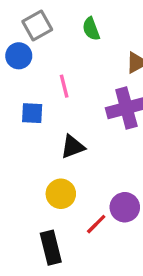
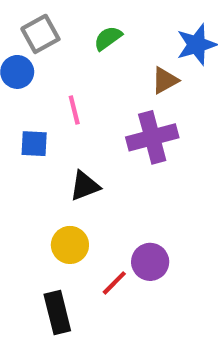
green semicircle: (91, 29) -> (108, 38), turned 75

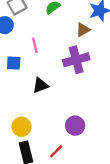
yellow circle: (70, 245) -> (22, 127), moved
red line: (114, 283) -> (56, 151), moved

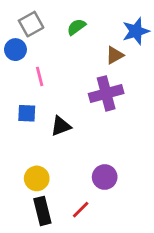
pink line: (35, 45) -> (40, 76), moved
blue square: (14, 63) -> (27, 113), moved

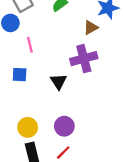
black triangle: (61, 126) -> (59, 81), moved, turned -42
purple circle: (105, 177) -> (64, 126), moved

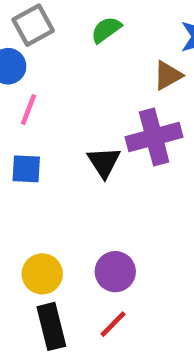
pink line: (30, 45) -> (29, 110), moved, turned 35
black triangle: (59, 81) -> (104, 162), moved

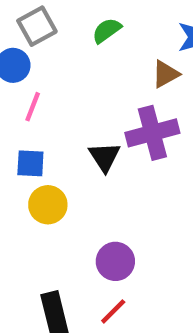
yellow circle: (42, 274) -> (48, 205), moved

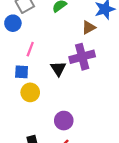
pink line: (33, 107) -> (30, 49), moved

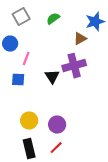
blue circle: (13, 23) -> (10, 44), moved
yellow circle: (30, 92) -> (29, 121), moved

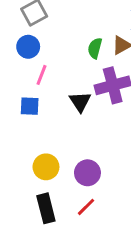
green semicircle: (53, 19) -> (95, 48), moved, turned -40
blue circle: (10, 44) -> (28, 47), moved

